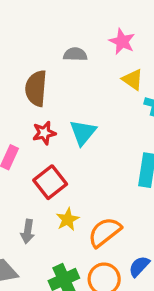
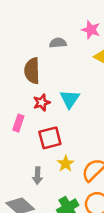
red square: (50, 182) -> (50, 138), turned 30

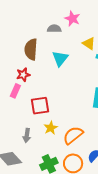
pink star: (91, 30) -> (72, 19), moved
cyan triangle: (70, 99) -> (60, 58), moved
red star: (42, 102) -> (23, 75), moved

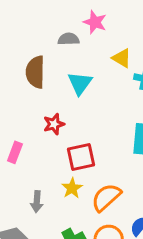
red star: (23, 75) -> (54, 124), moved
pink rectangle: (15, 91) -> (15, 152), moved
red square: (40, 106) -> (81, 157), moved

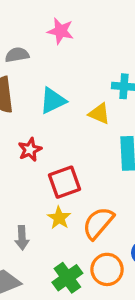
gray semicircle: (68, 39) -> (17, 55), moved
yellow triangle: (122, 58) -> (99, 114), moved
cyan triangle: (80, 83) -> (53, 101), turned 36

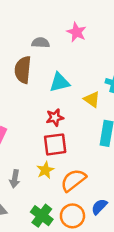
red star: (30, 150) -> (55, 118), moved
green cross: (67, 278) -> (42, 216), turned -30

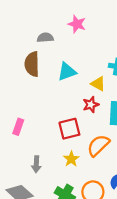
red star: (55, 118) -> (91, 105), moved
yellow star: (45, 170) -> (71, 159), moved
orange semicircle: (73, 180) -> (98, 145), moved

